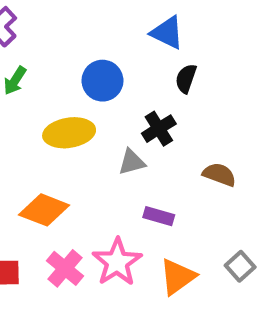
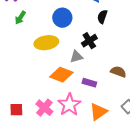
brown semicircle: (219, 174) -> (118, 72), moved
orange diamond: (44, 210) -> (61, 75), moved

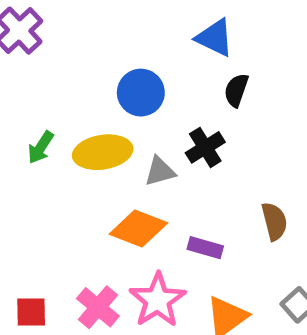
green arrow: (20, 18) -> (41, 147), moved
gray triangle: (76, 57) -> (160, 171), moved
brown semicircle: (118, 72) -> (274, 221), turned 56

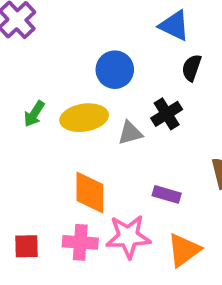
orange diamond: (138, 229) -> (90, 192), moved, turned 69
pink star: (158, 300) -> (128, 237), turned 30
pink cross: (98, 307) -> (80, 242), turned -36

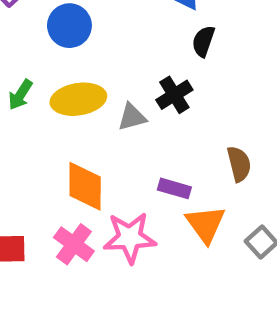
blue circle: (115, 70) -> (69, 26), moved
pink cross: (80, 242) -> (74, 244), turned 32
orange triangle: (184, 250) -> (206, 224), moved, turned -30

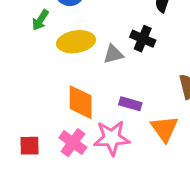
green arrow: (20, 95) -> (40, 20), moved
black cross: (174, 95) -> (143, 39), turned -35
purple rectangle: (174, 188) -> (130, 104), moved

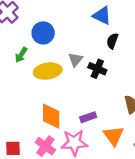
gray triangle: (113, 54) -> (75, 59), moved, turned -35
purple rectangle: (130, 104) -> (88, 117), turned -35

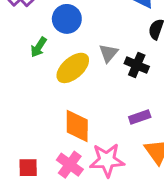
yellow ellipse: (48, 71) -> (73, 68), turned -32
purple rectangle: (88, 117) -> (140, 117), moved

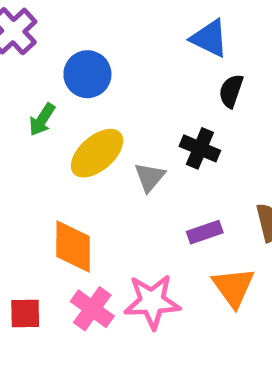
gray triangle: (108, 53) -> (150, 177), moved
orange diamond: (77, 126) -> (73, 247), moved

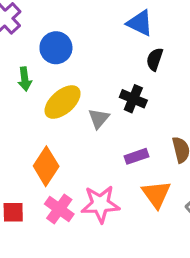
green arrow: (42, 120) -> (25, 79), turned -40
orange diamond: (73, 247) -> (46, 166), turned 33

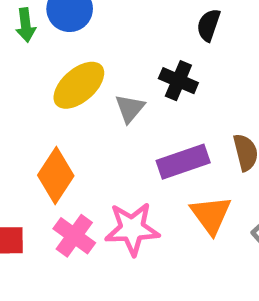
green arrow: (25, 79) -> (26, 25), moved
purple rectangle: (137, 156) -> (183, 162), size x1.5

